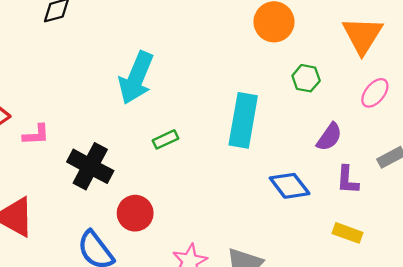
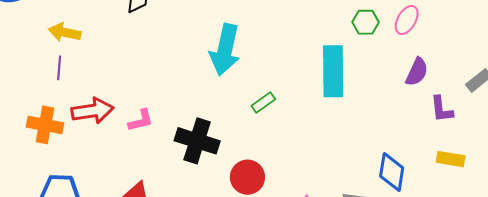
green hexagon: (306, 78) -> (365, 22), moved
pink ellipse: (375, 93) -> (407, 20), moved
blue diamond: (290, 186) -> (392, 172), moved, turned 57

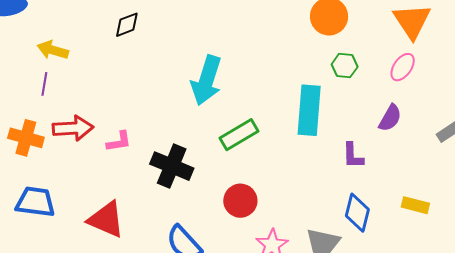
pink ellipse: (407, 20) -> (403, 67), moved
green rectangle: (263, 103) -> (239, 135), size x1.6
purple L-shape: (442, 109) -> (353, 156), moved
red circle: (247, 177) -> (240, 201), moved

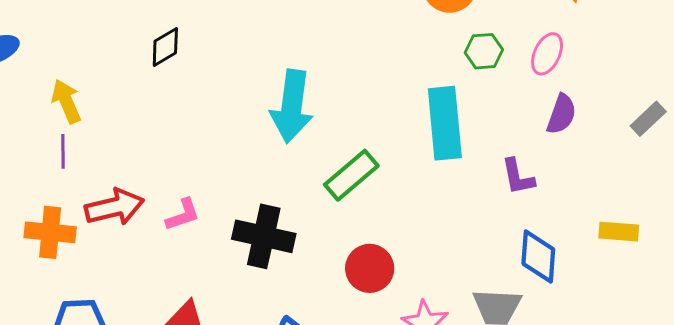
yellow arrow: (53, 50) -> (66, 101), turned 60
pink ellipse: (403, 67) -> (547, 54), moved

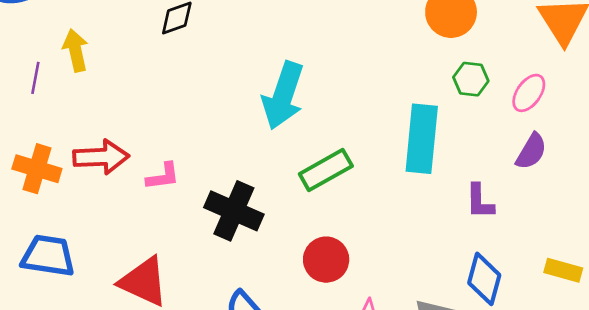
purple line: (63, 151) -> (35, 78), moved

